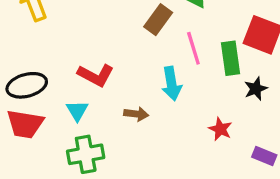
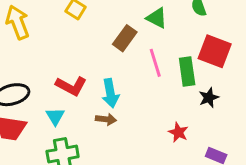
cyan arrow: (172, 84) -> (110, 93), moved

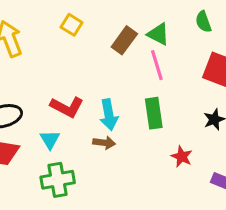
brown rectangle: (125, 38) -> (124, 40), moved
pink line: (155, 63) -> (157, 65), moved
green rectangle: (187, 71) -> (154, 113), moved

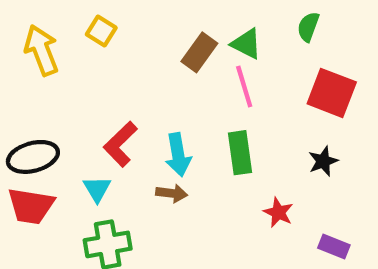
green semicircle: (203, 22) -> (308, 27), turned 40
yellow square: (72, 25) -> (101, 31), moved
red L-shape: (67, 107) -> (120, 144), turned 108

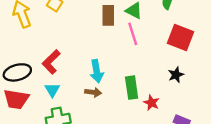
brown rectangle: (199, 52) -> (108, 15), turned -36
red L-shape: (120, 144) -> (51, 62), moved
green rectangle: (240, 153) -> (132, 88), moved

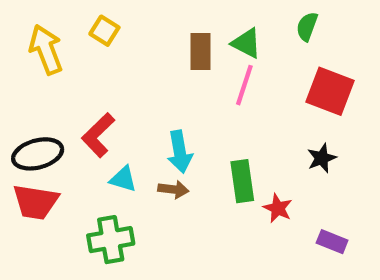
pink line: (133, 34) -> (244, 85), turned 35
cyan triangle: (52, 90) -> (123, 179), moved, turned -42

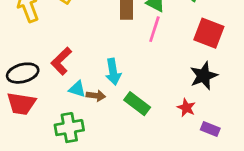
black star: (322, 158) -> (204, 76), size x1.5
green rectangle: (242, 181) -> (137, 104), moved, turned -45
brown arrow: (173, 189) -> (96, 96), moved
red star: (278, 208) -> (186, 108), moved

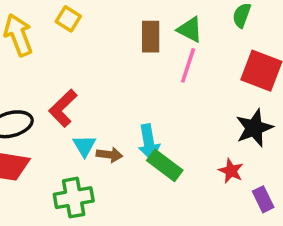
cyan arrow: (113, 72) -> (149, 142), moved
cyan triangle: (77, 89) -> (84, 146), turned 42
purple rectangle: (210, 129) -> (263, 199), turned 42

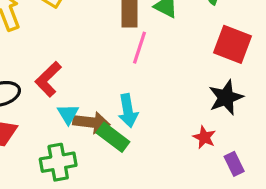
pink line: (188, 65) -> (140, 48), moved
brown arrow: (109, 155) -> (91, 122), size x1.5
green rectangle: (165, 165) -> (113, 137), moved

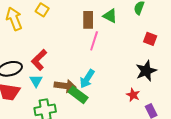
red square: (233, 44) -> (150, 39), size x0.6
cyan arrow: (128, 111) -> (87, 79), turned 42
cyan triangle: (68, 114) -> (36, 81), moved

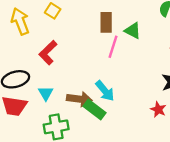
green triangle: (110, 16) -> (133, 31), moved
red L-shape: (39, 60) -> (48, 53), moved
cyan arrow: (87, 79) -> (105, 91), turned -72

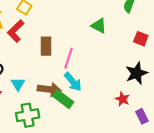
brown rectangle: (106, 22) -> (46, 46), moved
pink line: (113, 47) -> (69, 58), moved
red L-shape: (48, 53) -> (16, 31), moved

